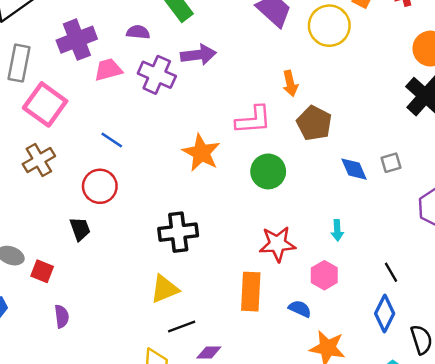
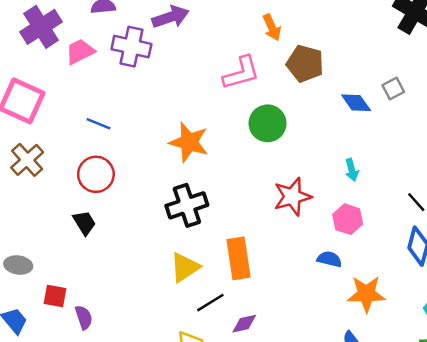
orange star: (201, 153) -> (189, 142), moved
red square: (42, 271) -> (55, 296), moved
orange rectangle: (251, 292) -> (239, 258), moved

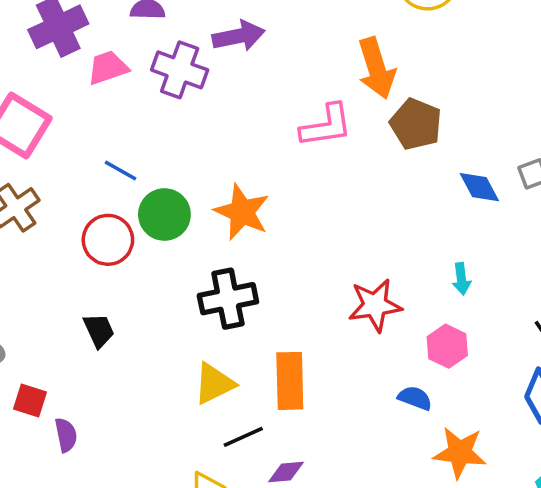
orange arrow: (272, 27) -> (376, 68), size x1.6
green circle: (268, 123) -> (164, 214), moved
black trapezoid: (84, 223) -> (99, 330), moved

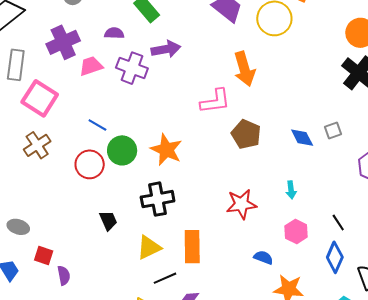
brown pentagon: (416, 124) -> (246, 134), moved
black trapezoid: (99, 330) -> (108, 220), moved
pink hexagon: (447, 346) -> (296, 232), moved

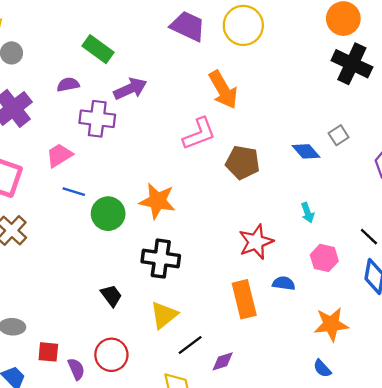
pink trapezoid: (91, 66) -> (59, 155), moved
red circle: (90, 164) -> (111, 355), moved
black cross: (158, 199) -> (161, 259), turned 32
orange rectangle: (192, 247) -> (244, 299), moved
blue semicircle: (263, 258) -> (284, 283), moved

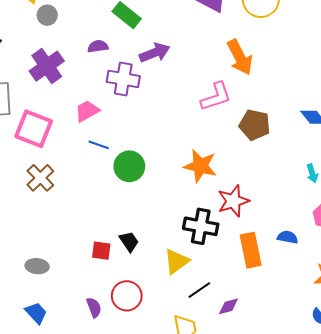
orange star: (157, 201) -> (200, 166), moved
red star: (256, 242) -> (233, 201), moved
black cross: (161, 259) -> (201, 226), moved
red square: (48, 352) -> (101, 251), moved

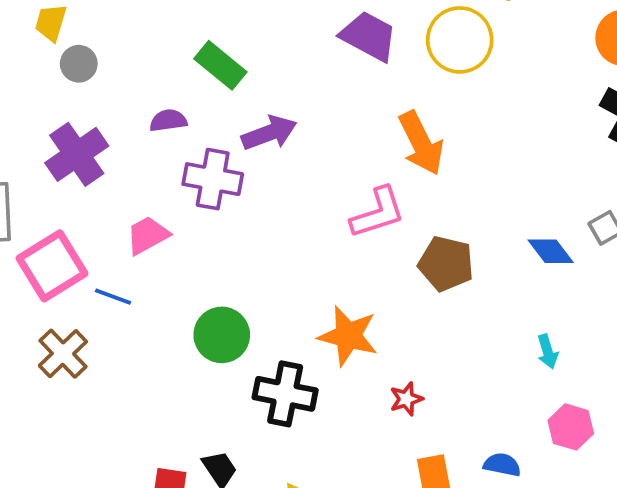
pink square: (34, 129) -> (52, 266), turned 36
blue line: (99, 145) -> (113, 297), moved
red star: (233, 201) -> (406, 399), size x0.6
black cross: (201, 226) -> (285, 394), moved

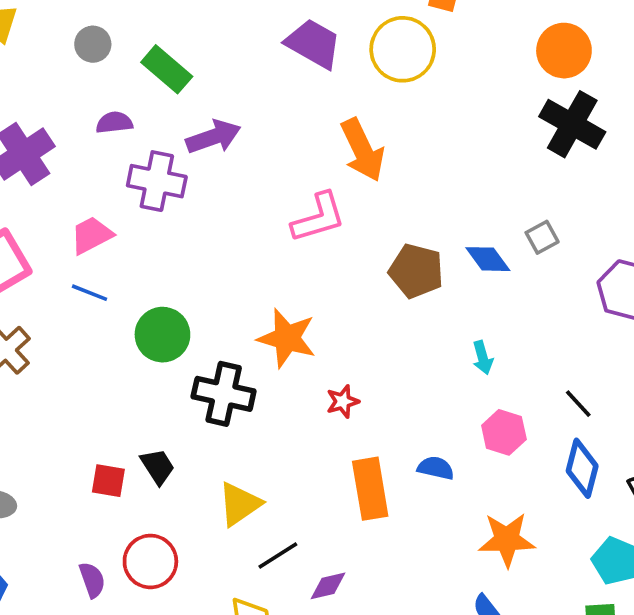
gray circle: (79, 64) -> (93, 44), moved
brown pentagon: (446, 264) -> (416, 271), moved
blue line: (113, 297) -> (89, 293), moved

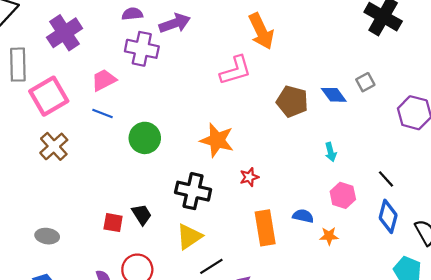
purple semicircle: (114, 123) -> (132, 14), moved
black cross: (224, 394) -> (193, 191), moved
orange star: (507, 540) -> (329, 236), moved, size x0.6

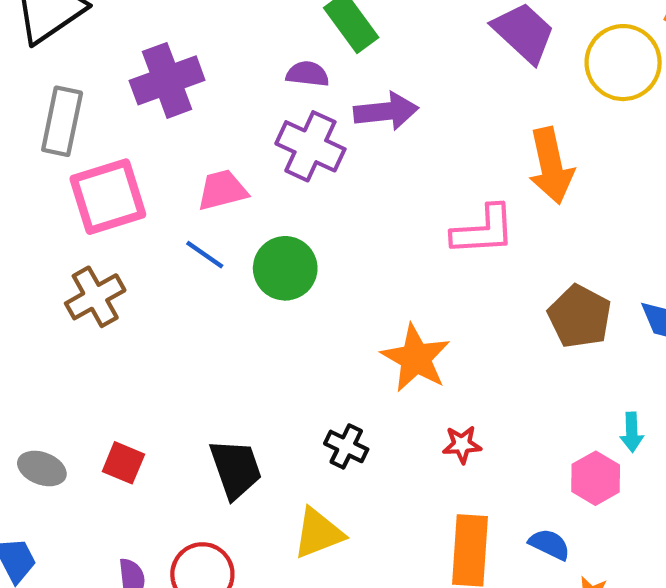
green circle: (145, 138) -> (285, 268), moved
black cross: (193, 191) -> (346, 446), size x0.6
pink hexagon: (343, 195) -> (596, 478), moved
black trapezoid: (142, 214) -> (236, 469), size x1.4
red square: (113, 223) -> (123, 463), moved

